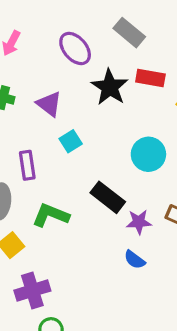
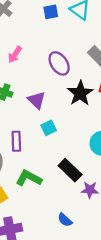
blue semicircle: (135, 260) -> (65, 220), moved

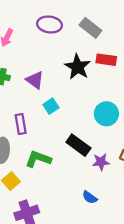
purple ellipse: (59, 63) -> (50, 25), moved, turned -40
blue semicircle: (65, 220) -> (90, 197), moved

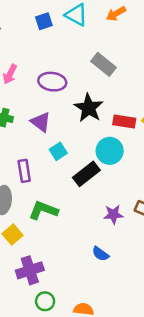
purple ellipse: (50, 25) -> (52, 82), moved
red rectangle: (106, 60) -> (124, 121), moved
cyan circle: (106, 114) -> (110, 151), moved
black rectangle: (78, 145) -> (86, 174), moved, turned -75

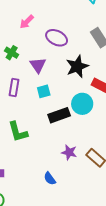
purple rectangle: (24, 171) -> (14, 88), moved
green L-shape: (43, 210) -> (18, 132), turned -145

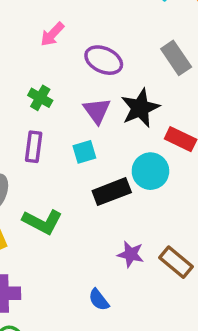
green cross: (12, 53) -> (40, 98), moved
purple triangle: (38, 65) -> (97, 111), moved
green L-shape: (18, 132) -> (42, 222), turned -45

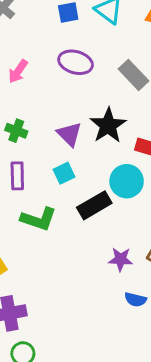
purple ellipse: (104, 60) -> (76, 62), moved
green L-shape: (42, 222) -> (39, 219), moved
blue semicircle: (99, 300) -> (135, 300), moved, turned -30

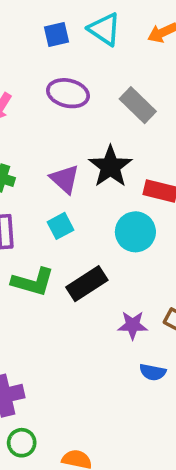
black rectangle: (94, 205) -> (87, 284), moved

